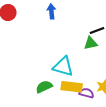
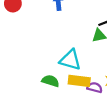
green semicircle: (44, 87) -> (50, 81), turned 42

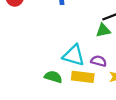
purple semicircle: (95, 88) -> (99, 61), moved

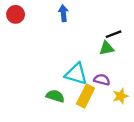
yellow rectangle: (83, 77) -> (86, 96), turned -70

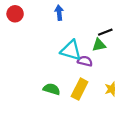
cyan triangle: (76, 74) -> (71, 50), moved
purple semicircle: (102, 80) -> (85, 61), moved

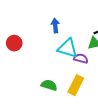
blue arrow: (59, 13) -> (55, 26), moved
red circle: (15, 14) -> (14, 43), moved

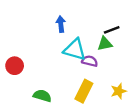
red circle: (14, 43) -> (15, 66), moved
green semicircle: (49, 85) -> (42, 96), moved

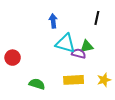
black line: (112, 30) -> (97, 18), moved, turned -56
green triangle: (105, 44) -> (87, 46), moved
yellow rectangle: (84, 91) -> (74, 80), turned 60

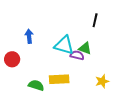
blue arrow: (53, 21) -> (29, 36), moved
green triangle: (87, 46) -> (85, 48), turned 32
yellow rectangle: (74, 80) -> (59, 79), moved

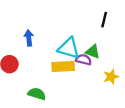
yellow rectangle: (59, 79) -> (63, 66), moved
yellow star: (102, 81) -> (111, 77), moved

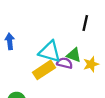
yellow rectangle: (63, 66) -> (44, 70), turned -30
yellow star: (111, 77) -> (91, 64), moved

